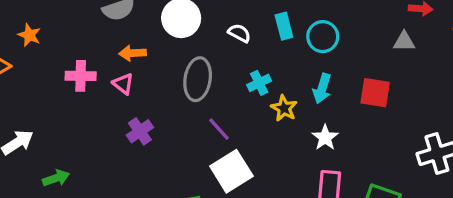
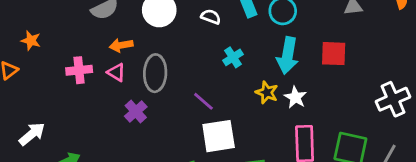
gray ellipse: (198, 79) -> (155, 73), moved
cyan arrow: (322, 88) -> (288, 56), size x1.4
yellow star: (284, 108) -> (267, 92), moved
white square: (231, 171) -> (219, 136), turned 30

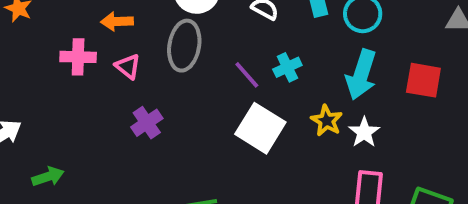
orange arrow: (121, 45) -> (117, 21), moved
gray ellipse: (155, 73) -> (184, 46), moved
purple line: (203, 101) -> (247, 75), moved
white square: (219, 136) -> (260, 128), moved, turned 33

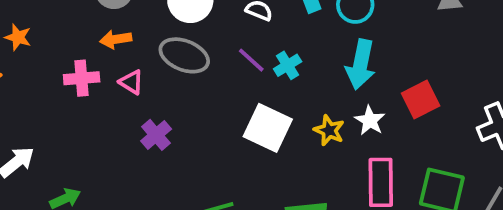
gray ellipse: (184, 46) -> (184, 55), turned -72
purple line: (247, 75) -> (251, 60), moved
red square: (423, 80) -> (421, 99), moved, turned -30
yellow star: (327, 121) -> (329, 130), moved

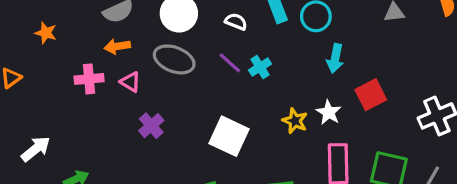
orange star: (18, 37) -> (46, 33), moved
cyan arrow: (361, 64) -> (335, 58), moved, size x0.7
white square: (268, 128) -> (229, 136), moved

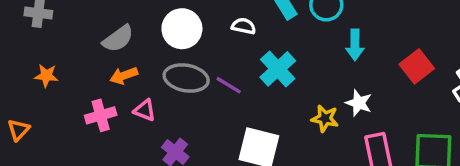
purple line: (230, 63) -> (229, 85), moved
cyan cross: (260, 67) -> (278, 69), size x1.5
red square: (371, 95) -> (417, 66), moved

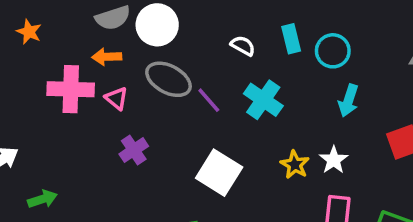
white circle: (182, 29) -> (157, 25), moved
cyan cross: (278, 69) -> (263, 100), turned -30
pink cross: (101, 115) -> (71, 89), size x1.4

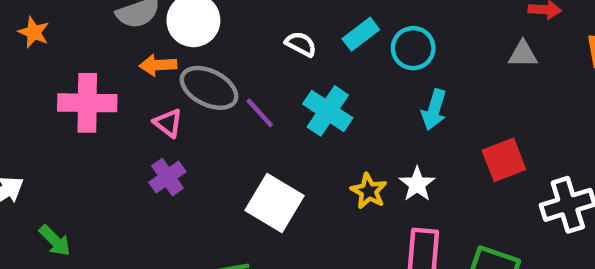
cyan rectangle: (291, 39) -> (361, 34), turned 68
orange arrow: (107, 57) -> (158, 65), moved
pink triangle: (116, 98) -> (168, 123), moved
green arrow: (42, 199) -> (55, 241), turned 64

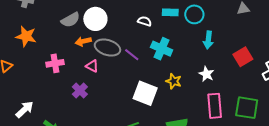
orange star: (34, 32) -> (26, 36), size x1.5
cyan rectangle: (361, 34) -> (170, 12), turned 49
pink cross: (87, 103) -> (55, 63), size x0.7
purple cross: (167, 177) -> (80, 91), moved
yellow star: (369, 191) -> (174, 81), moved

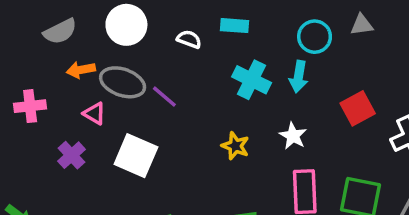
cyan circle: (194, 14) -> (315, 37), moved
white circle: (95, 19) -> (126, 25), moved
cyan cross: (162, 49) -> (252, 80), moved
white square: (145, 93) -> (136, 156), moved

